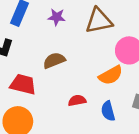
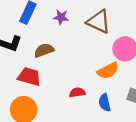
brown triangle: (99, 21) -> (99, 22), turned 35
brown semicircle: (54, 60) -> (44, 50), moved

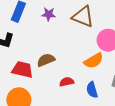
brown semicircle: (44, 50) -> (46, 60), moved

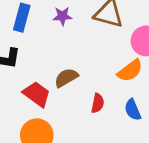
red trapezoid: (22, 70) -> (37, 94), turned 30
red semicircle: (67, 82) -> (98, 103), turned 120

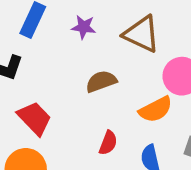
brown semicircle: (66, 78) -> (101, 81), moved

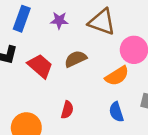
red trapezoid: (34, 118) -> (40, 66), moved
red semicircle: (108, 143) -> (67, 110), moved

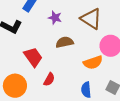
purple star: (59, 20) -> (55, 18), moved
red trapezoid: (40, 66) -> (33, 57), moved

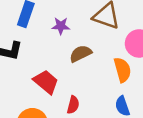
orange semicircle: (93, 62) -> (122, 70), turned -72

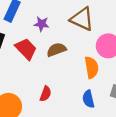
red trapezoid: (46, 82) -> (26, 49), moved

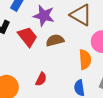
purple star: (42, 24) -> (44, 16), size x1.5

